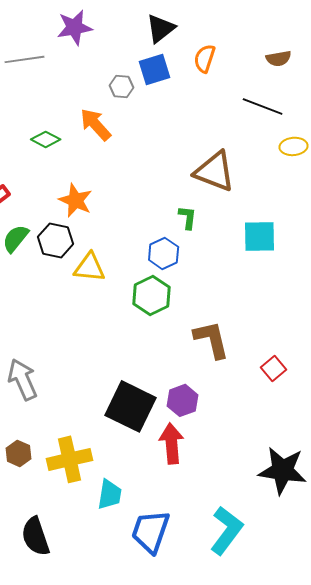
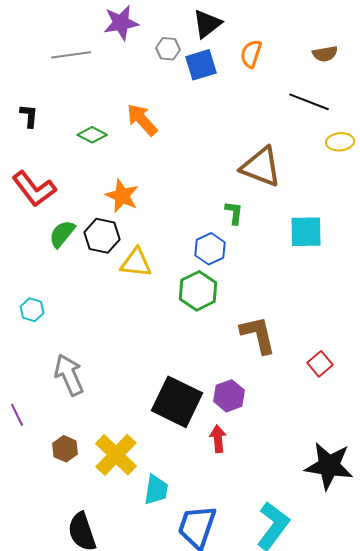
gray hexagon: (122, 86) -> (168, 49), moved
red arrow: (172, 443) -> (218, 439), size x0.7
yellow cross: (70, 459) -> (116, 455), turned -33

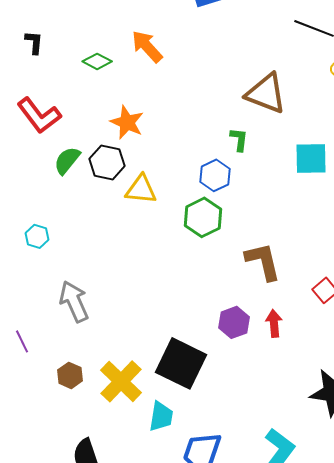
black square: (177, 402) -> (181, 363), moved
red arrow: (218, 439) -> (274, 323), moved

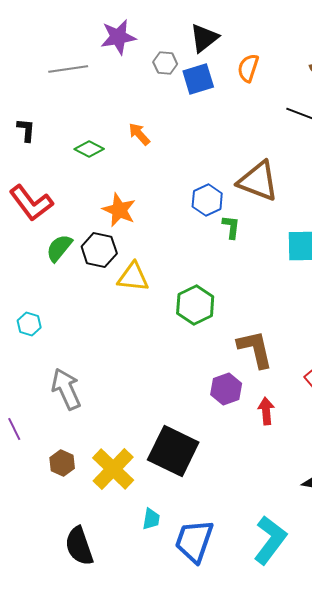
orange arrow: (147, 46) -> (139, 134), size x0.7
blue hexagon: (215, 175) -> (207, 200), moved
purple hexagon: (234, 322) -> (226, 389), moved
cyan trapezoid: (161, 416) -> (151, 519), moved, size x0.7

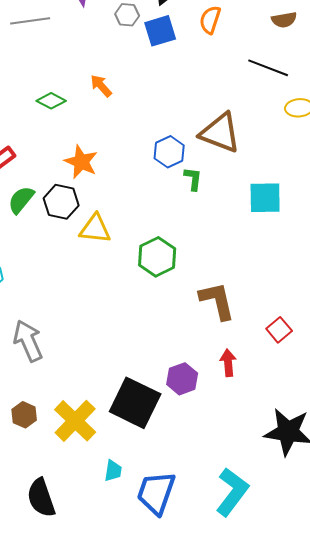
purple hexagon: (226, 389) -> (182, 379), moved

